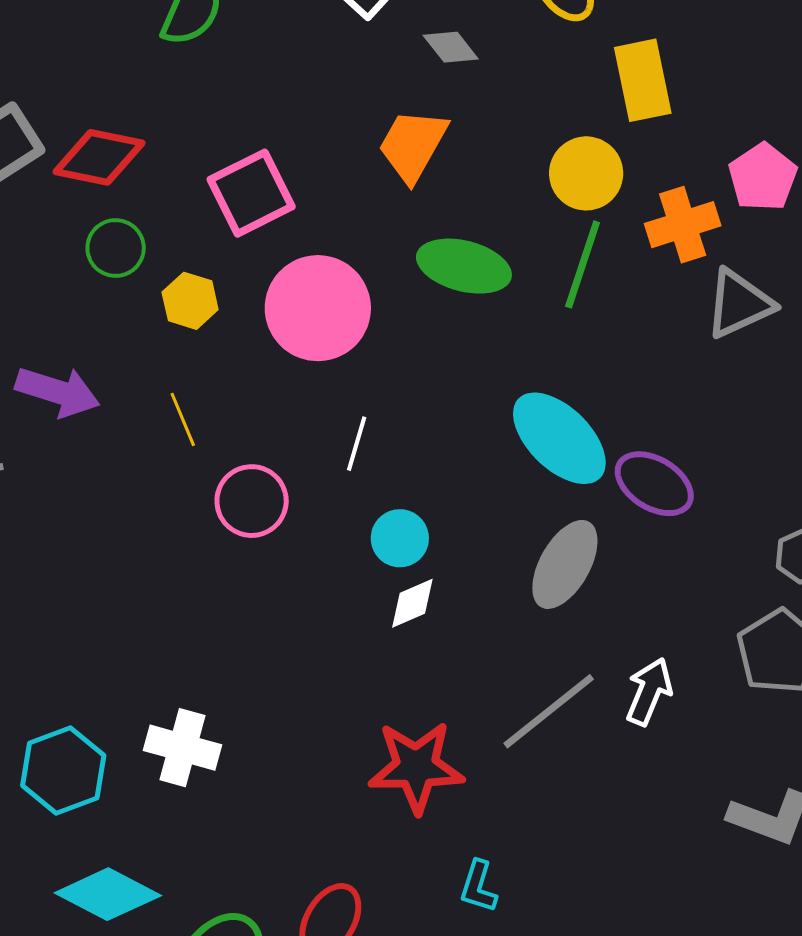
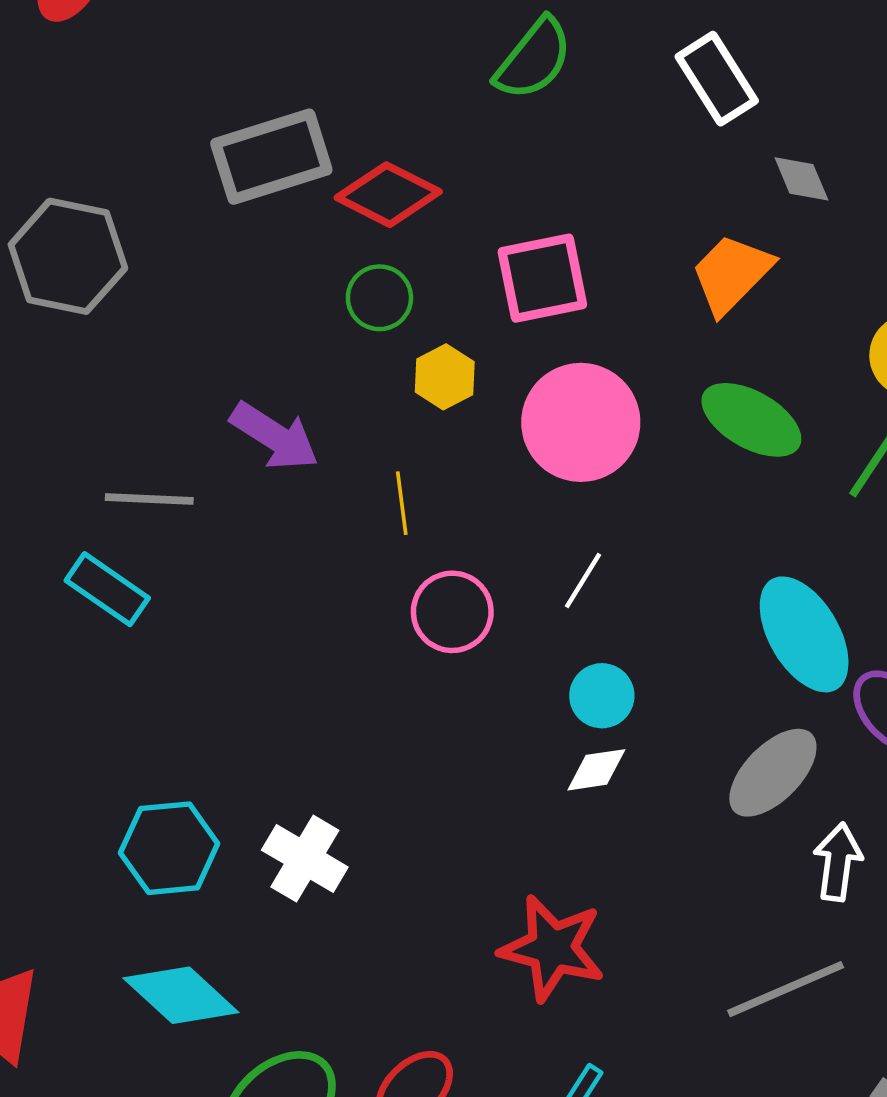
white arrow: (649, 692) -> (838, 862), moved, turned -30
gray line: (549, 711) -> (786, 989), moved

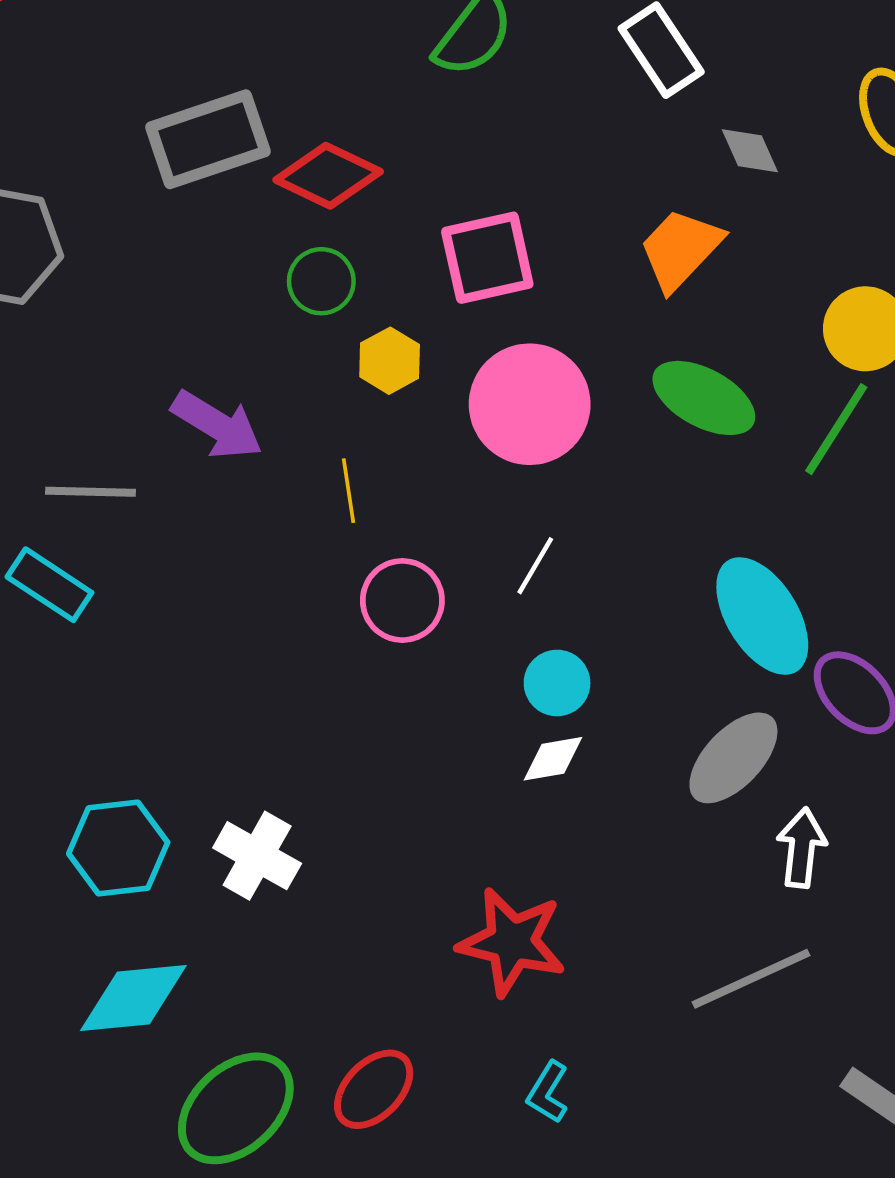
cyan diamond: (181, 995) -> (133, 998), turned -47

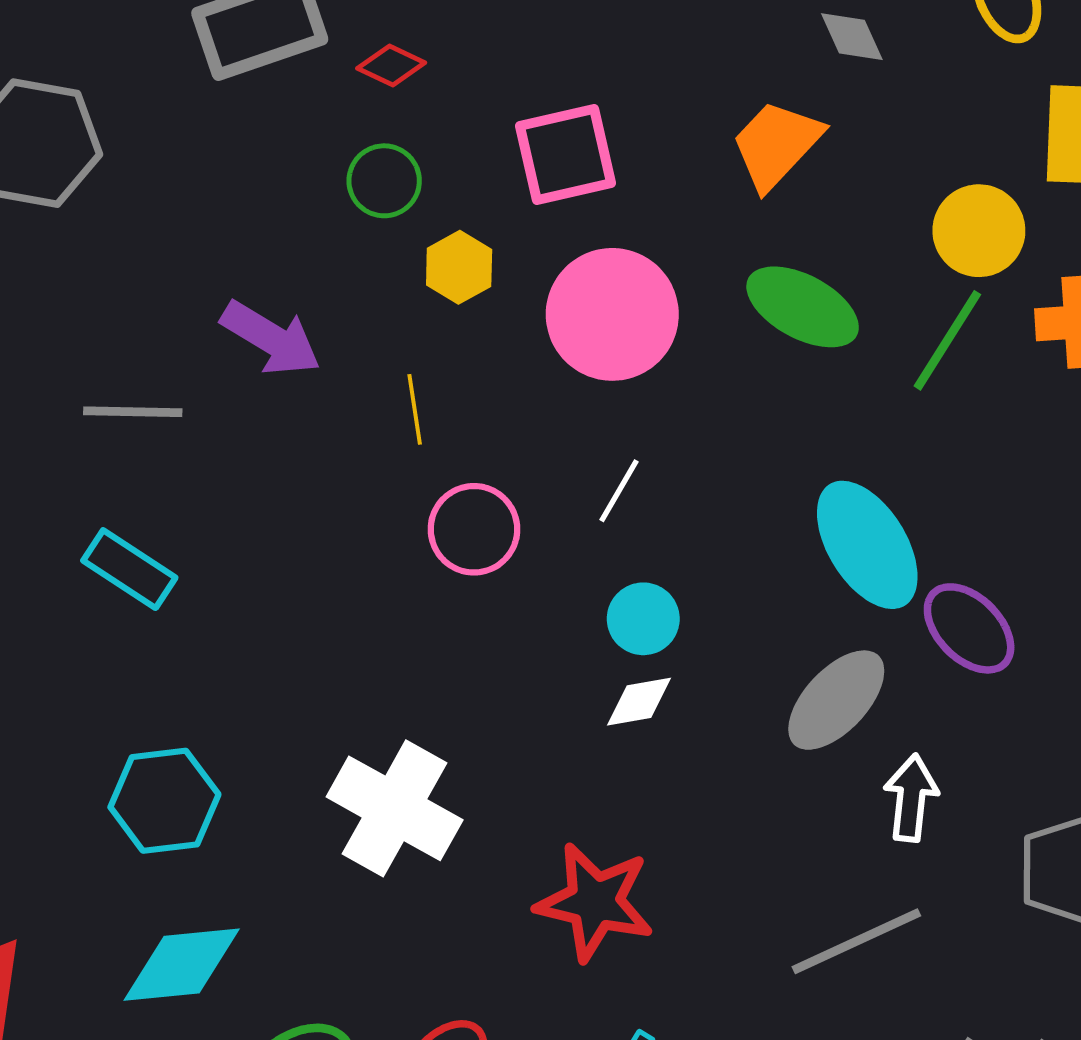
red diamond: (328, 176) -> (391, 66), size x0.6
cyan rectangle: (49, 585) -> (129, 569), moved
white cross: (257, 856) -> (395, 808), moved, size x1.4

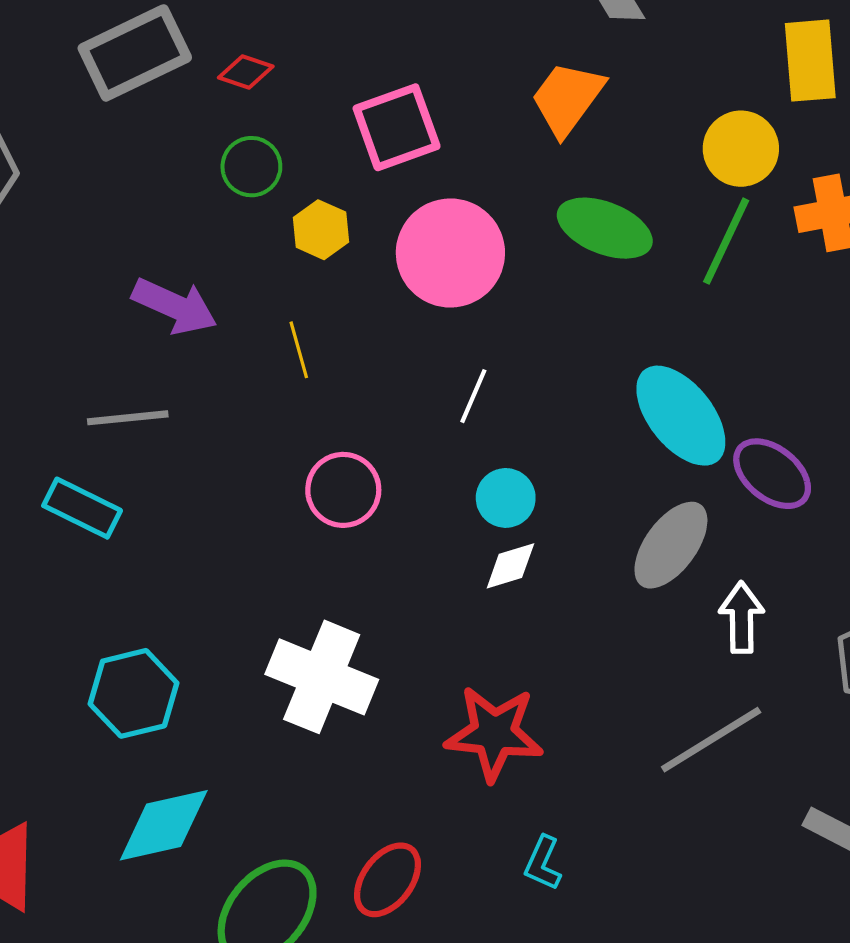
gray line: (133, 412) -> (128, 418), moved
pink circle: (474, 529) -> (343, 490), moved

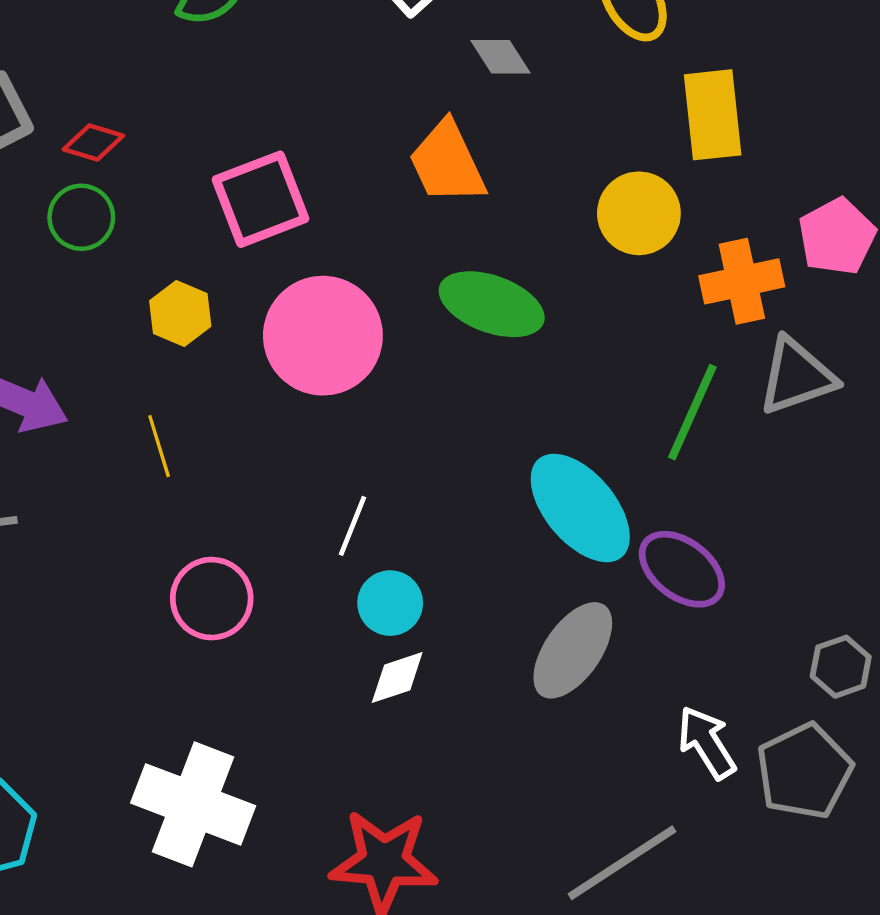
orange trapezoid: (567, 98) -> (447, 163), turned -60
green circle: (251, 167) -> (81, 217), moved
green line: (726, 241) -> (692, 412), moved
white line: (473, 396) -> (353, 526), moved
white arrow: (742, 617) -> (707, 743), moved, turned -30

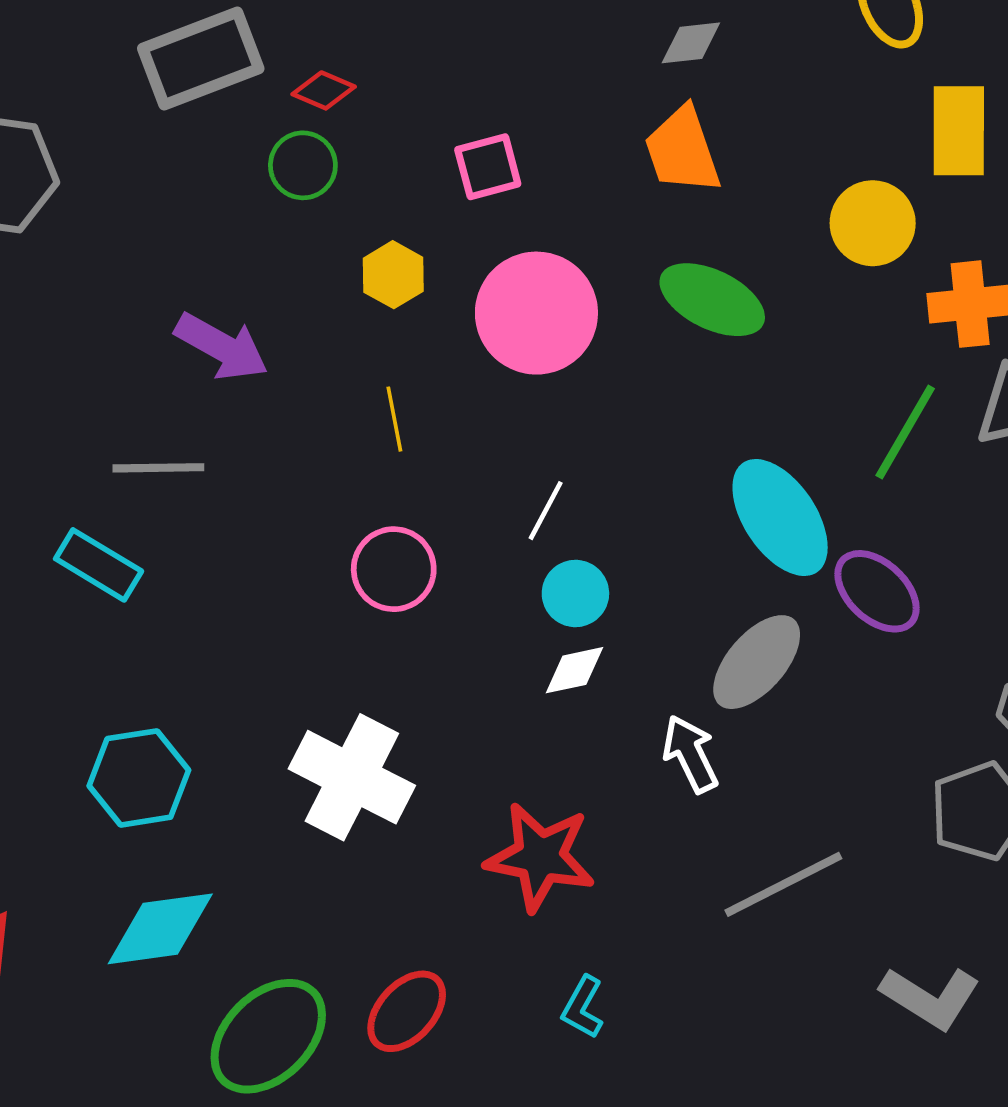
gray diamond: (500, 57) -> (691, 43), moved, turned -70
pink square: (260, 199) -> (488, 167), size x0.7
yellow line: (159, 446) -> (394, 419), moved
white arrow: (707, 743) -> (690, 754), moved

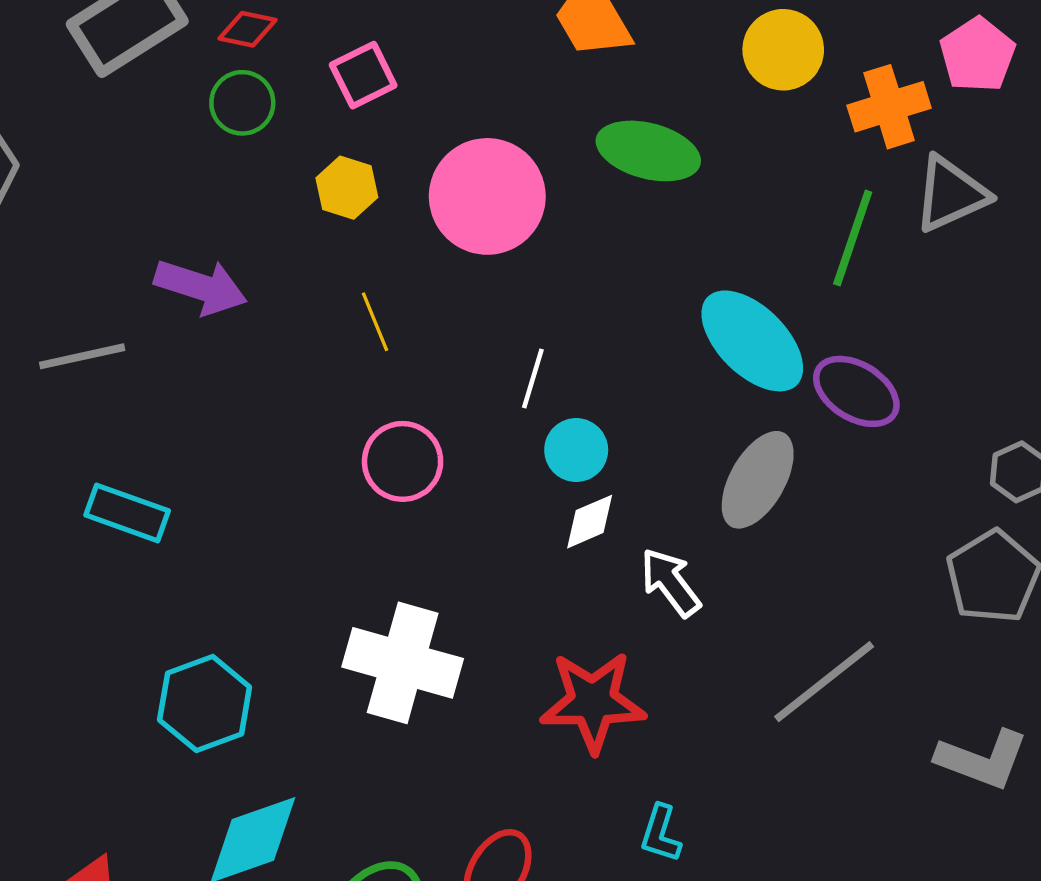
pink square: (488, 167) -> (363, 75), moved
gray line: (158, 468) -> (82, 356), moved
white arrow: (690, 754) -> (670, 582), moved

